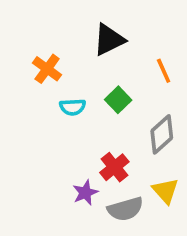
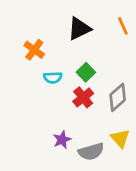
orange line: (164, 71) -> (123, 26), moved
red cross: (114, 167) -> (83, 97), moved

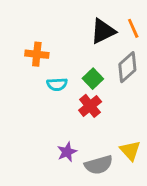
black triangle: (79, 29) -> (103, 31), moved
orange cross: (34, 50) -> (37, 54), turned -30
gray diamond: (118, 97) -> (127, 67), moved

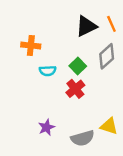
yellow triangle: (130, 150) -> (109, 126), turned -30
purple star: (67, 152) -> (46, 127), moved

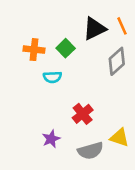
green square: (78, 66) -> (66, 48), moved
red cross: (75, 89) -> (83, 114), moved

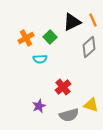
orange cross: (34, 50) -> (26, 38), turned -35

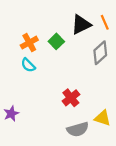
cyan semicircle: (40, 59) -> (28, 65), moved, turned 48
purple star: (39, 106) -> (11, 114), moved

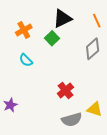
black triangle: (81, 25) -> (62, 19), moved
orange cross: (29, 43) -> (24, 30), moved

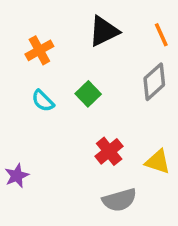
green square: (52, 38) -> (88, 94), moved
yellow triangle: (95, 109) -> (158, 162), moved

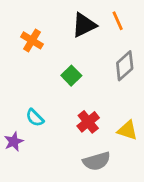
orange line: (161, 35) -> (118, 21), moved
orange cross: (39, 50) -> (32, 40), turned -30
cyan semicircle: (43, 101) -> (35, 118), moved

